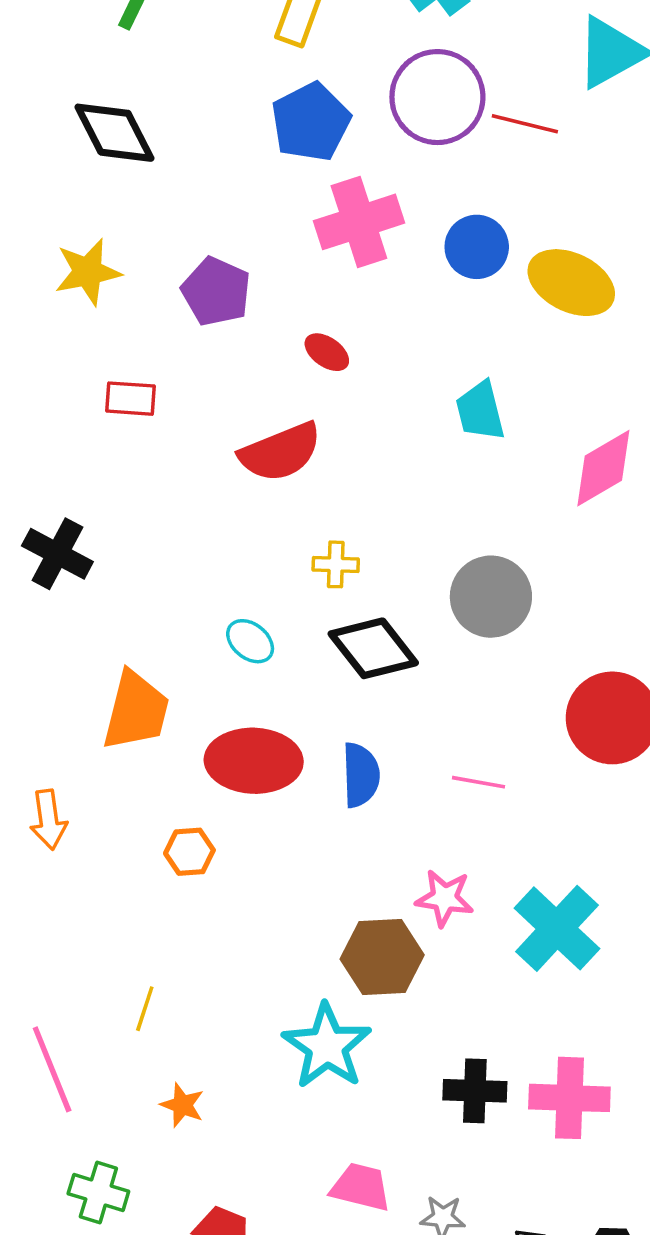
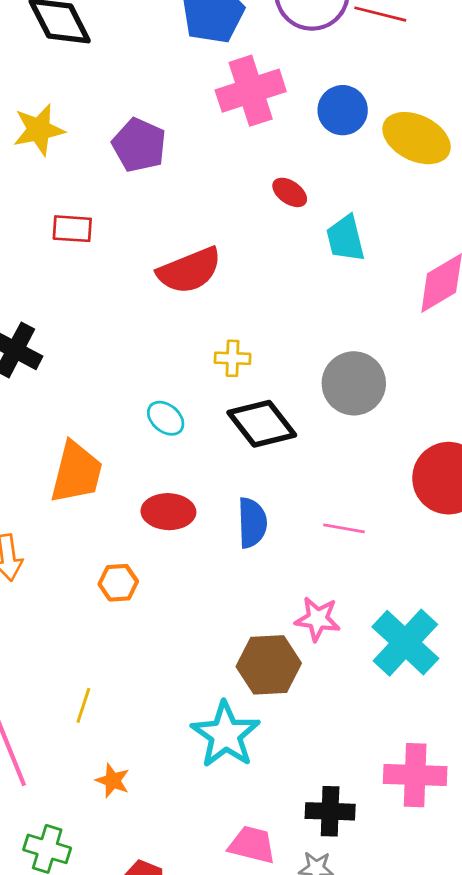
red ellipse: (327, 352) -> (290, 192), moved
red ellipse: (254, 761) -> (168, 512), size x0.7
black cross: (475, 1091) -> (330, 811), moved

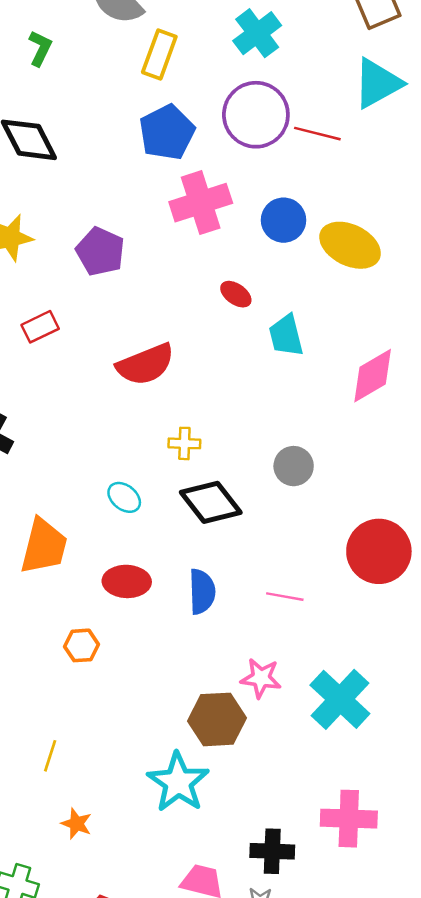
red rectangle: (72, 229) -> (40, 327), turned -30
gray circle: (354, 383) -> (294, 466), size x0.7

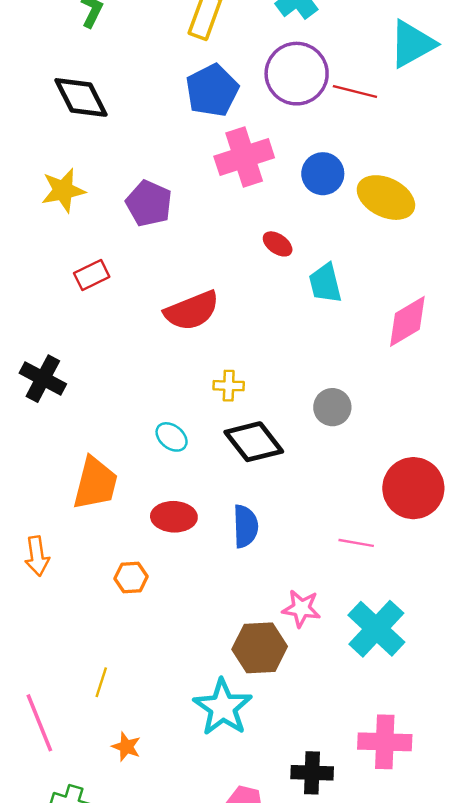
pink line: (285, 597) -> (356, 543), moved

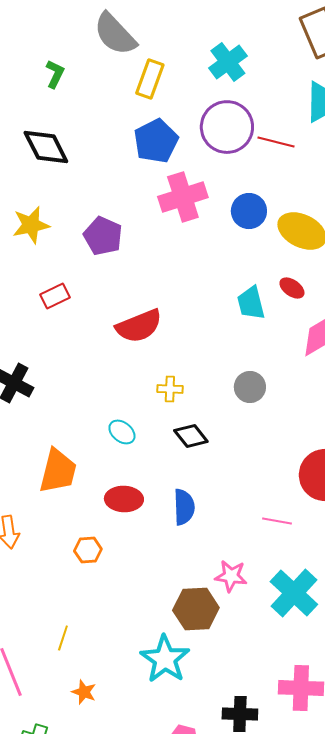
red ellipse: (278, 244) -> (292, 288), moved
gray circle: (332, 407) -> (250, 387), moved
black diamond: (254, 442) -> (191, 436), size x0.7

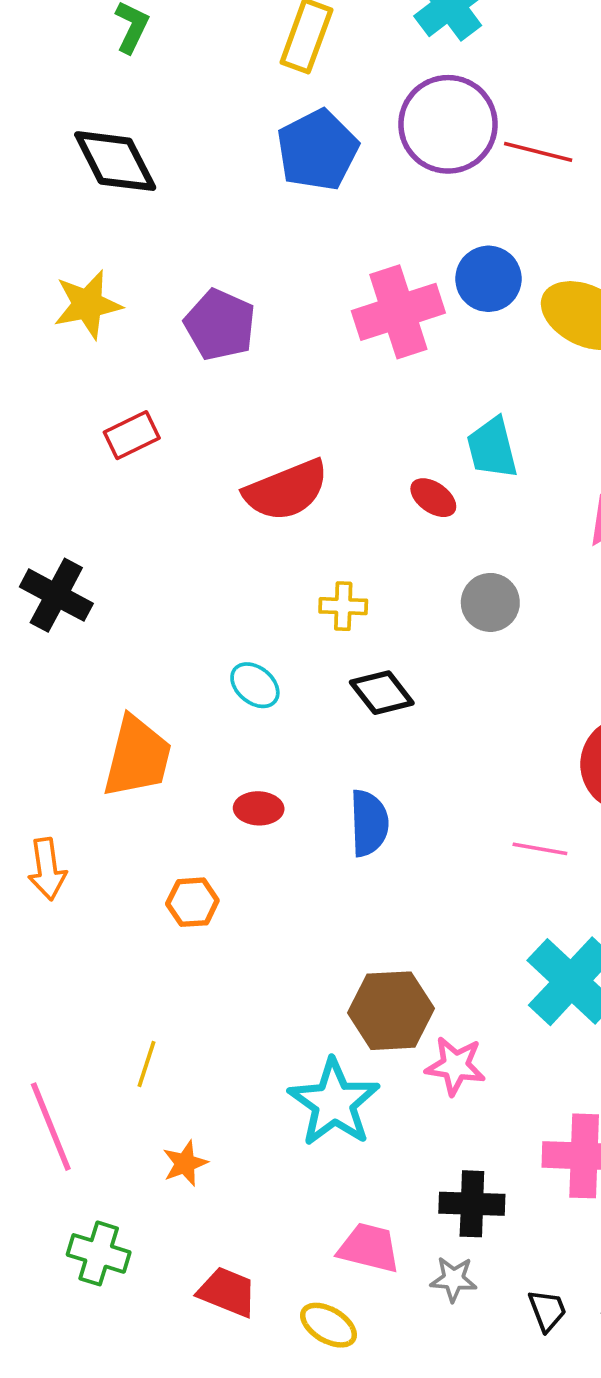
pink cross: (183, 197) -> (398, 312), moved
red ellipse: (292, 288) -> (433, 498), moved
red ellipse: (124, 499) -> (259, 808), size x0.7
pink star: (231, 576) -> (455, 1066), moved
orange star: (84, 692) -> (185, 1163), turned 30

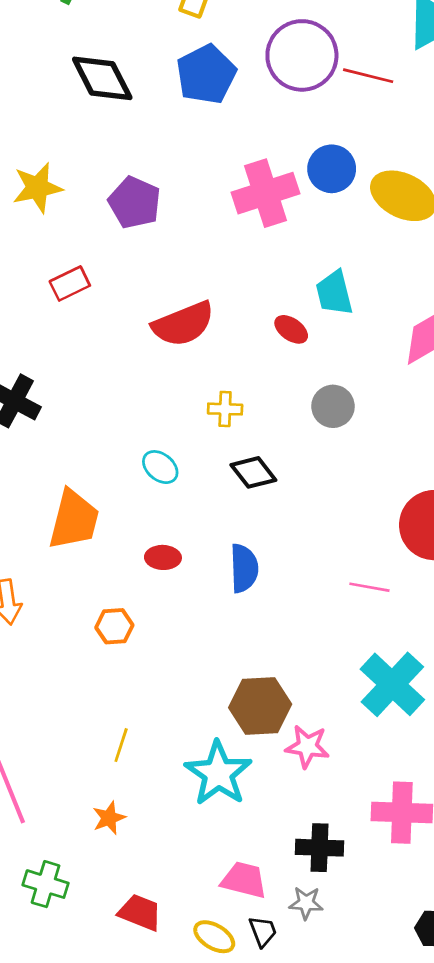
black diamond: (115, 161) -> (102, 78), moved
yellow line: (146, 1064) -> (121, 745), moved
black trapezoid: (547, 1310) -> (263, 931), moved

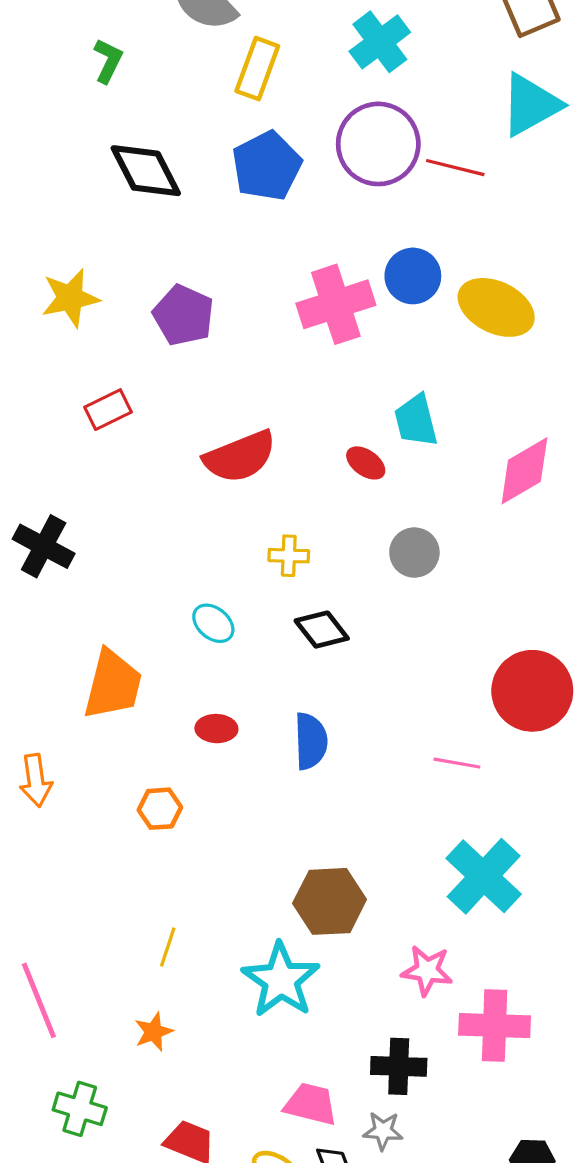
pink star: (307, 746) -> (427, 971), moved

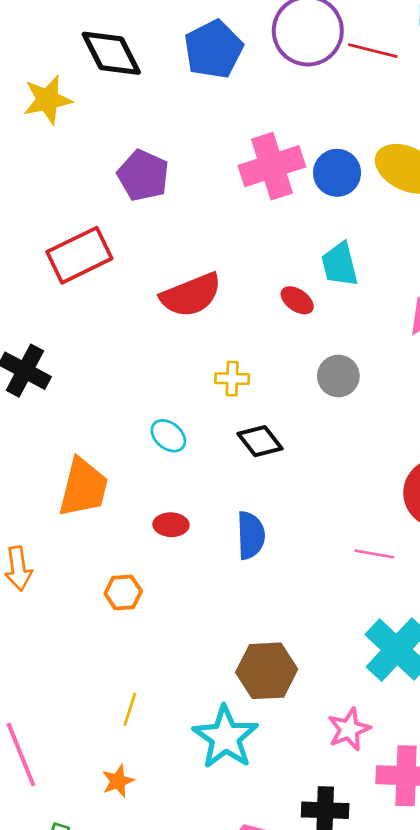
blue circle: (413, 276) -> (337, 173), moved
yellow star: (70, 298) -> (48, 100), moved
red rectangle: (108, 410) -> (79, 255), size x1.6
pink star: (427, 971) -> (349, 729), turned -30

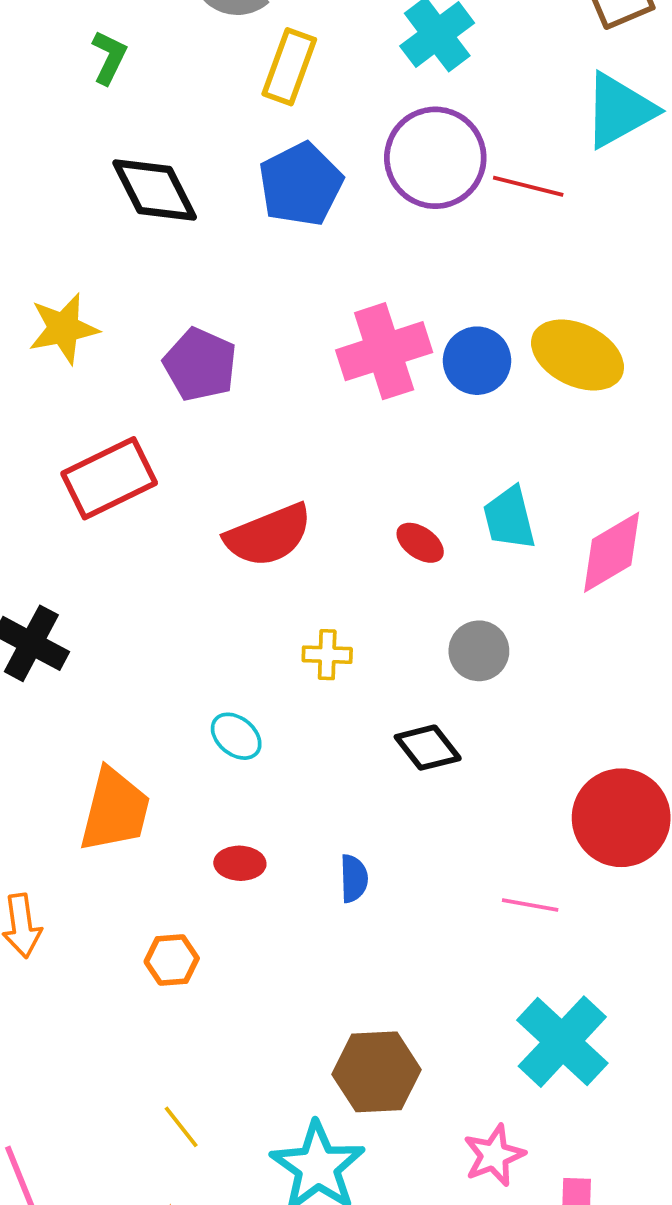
yellow star: (48, 100) -> (64, 328), moved
cyan trapezoid: (340, 264) -> (509, 518), moved
black diamond: (260, 441) -> (428, 748), moved
blue semicircle: (251, 535) -> (354, 878), size x0.7
yellow line: (130, 709) -> (181, 1127), turned -56

